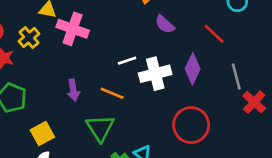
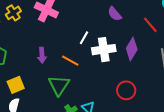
white line: (127, 61) -> (84, 38), turned -48
red circle: (191, 125) -> (126, 90), size x0.7

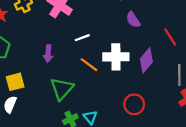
white line: (84, 38) -> (82, 38), moved, turned 32
orange line: (70, 61) -> (89, 65), moved

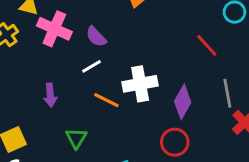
purple semicircle: (133, 20) -> (96, 37), moved
purple diamond: (146, 60) -> (183, 102), moved
green triangle: (62, 89) -> (76, 138), size x0.7

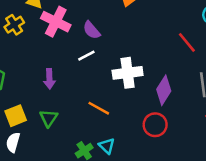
orange line: (106, 100) -> (99, 108), moved
green triangle: (76, 138) -> (49, 118), moved

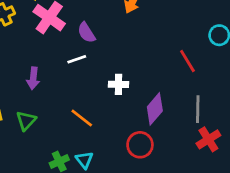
white cross: (128, 73) -> (119, 84), size x0.6

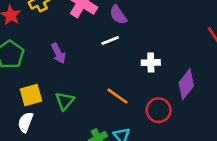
purple arrow: (33, 78) -> (58, 53), moved, turned -30
red circle: (140, 145) -> (159, 110), moved

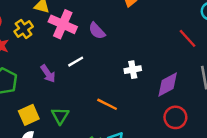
white line: (110, 41) -> (76, 62), moved
purple diamond: (186, 84) -> (168, 85), turned 32
red circle: (159, 110) -> (175, 117), moved

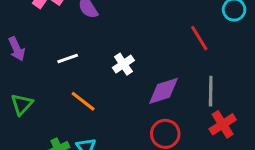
white line: (76, 62) -> (68, 59), moved
white cross: (133, 70) -> (123, 64), turned -35

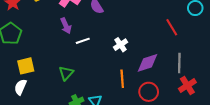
purple arrow: (17, 49) -> (66, 26), moved
orange line: (83, 101) -> (122, 79), moved, turned 48
green triangle: (22, 104) -> (66, 73), moved

